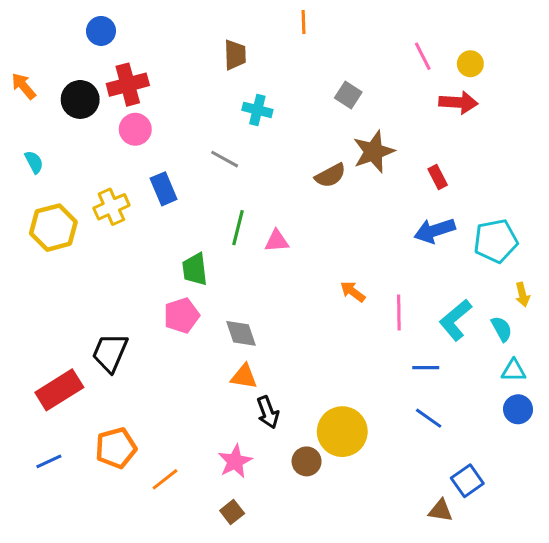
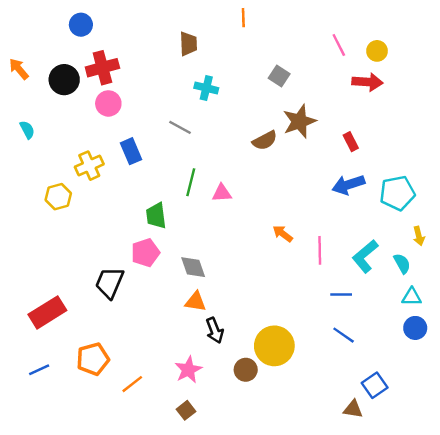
yellow hexagon: (53, 228) -> (58, 197), moved, size x0.7
black trapezoid: (110, 353) -> (110, 283), moved

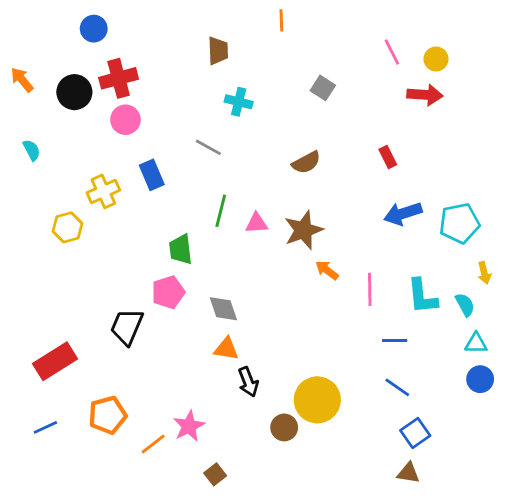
brown star: (299, 121) -> (303, 230), moved
red rectangle: (351, 142) -> (388, 157), moved
cyan L-shape: (365, 256) -> (422, 296), turned -56
pink star: (188, 370) -> (189, 426), moved
blue square: (375, 385) -> (415, 433), moved

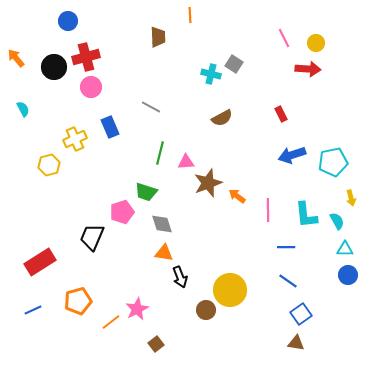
orange line: (281, 20) -> (190, 15), moved
cyan cross: (239, 102) -> (211, 74), moved
brown star: (303, 230) -> (208, 183), moved
green trapezoid: (181, 249) -> (146, 192), moved, turned -65

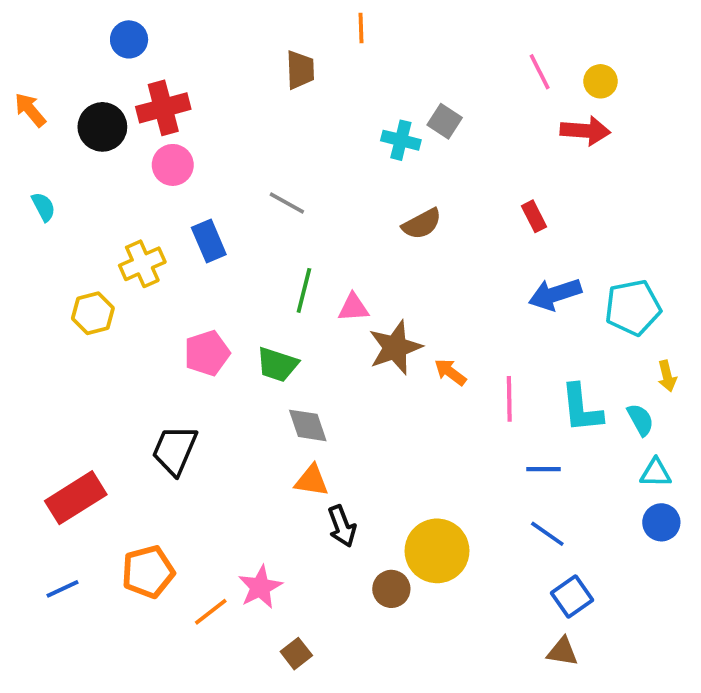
pink pentagon: (122, 212) -> (207, 353), moved

